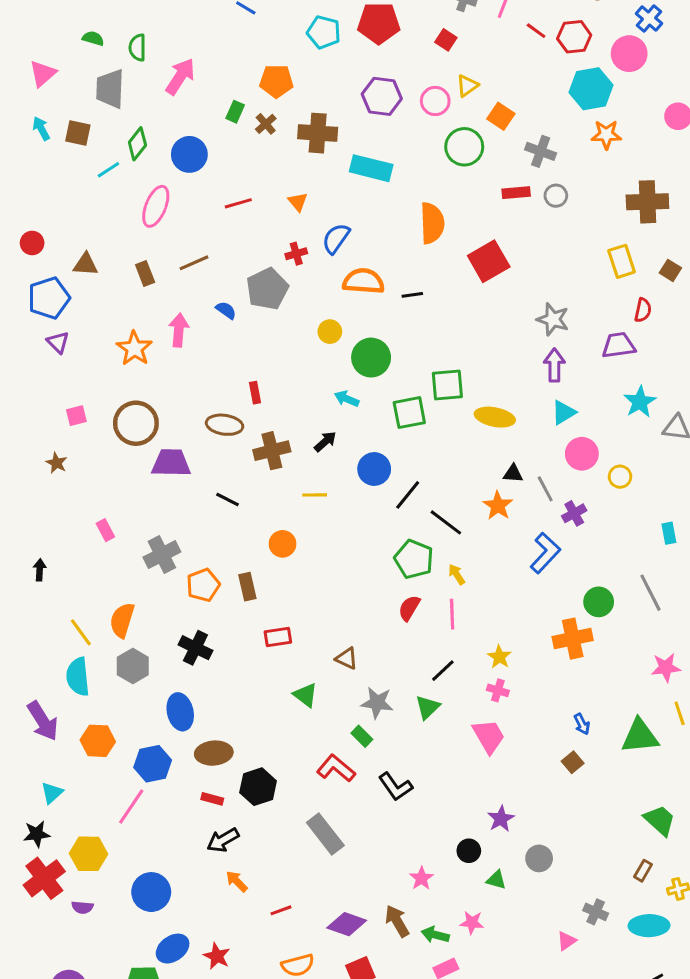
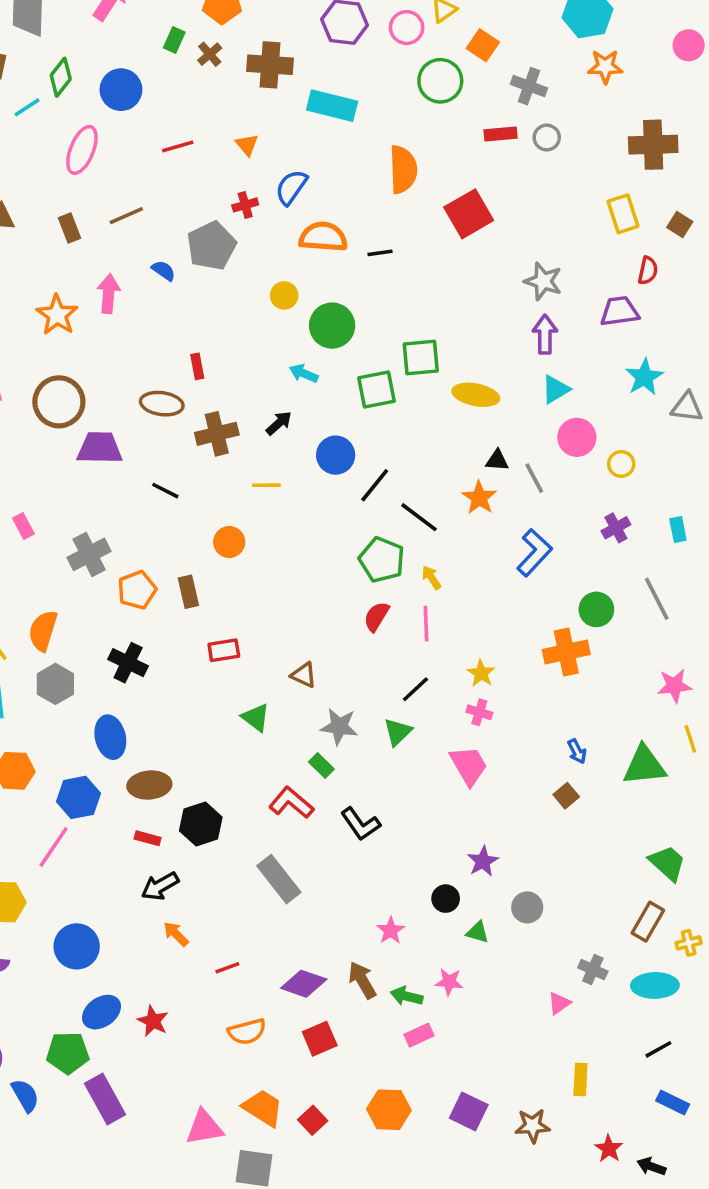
purple cross: (574, 513) -> (616, 528), moved
brown rectangle: (643, 871) -> (648, 922), size x1.5

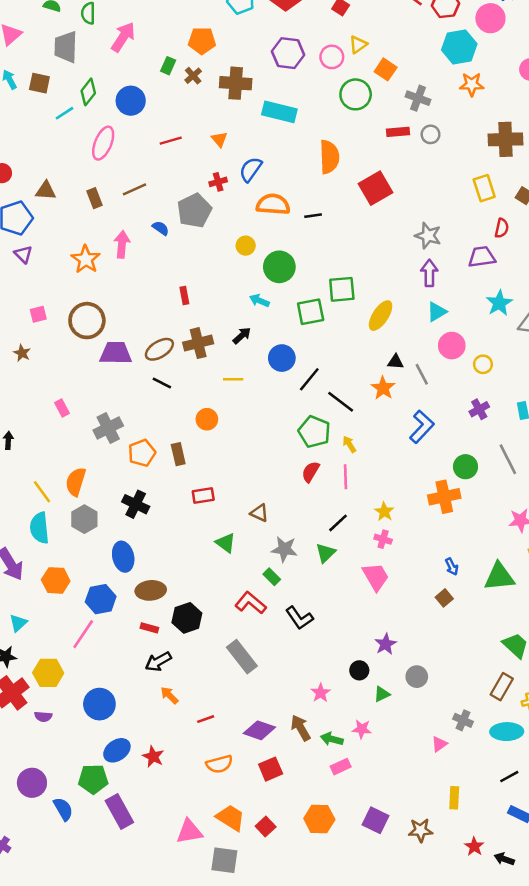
yellow ellipse: (476, 395) -> (381, 316), turned -68
brown ellipse: (162, 404) -> (159, 349), moved, turned -40
green triangle: (478, 932) -> (382, 694), turned -42

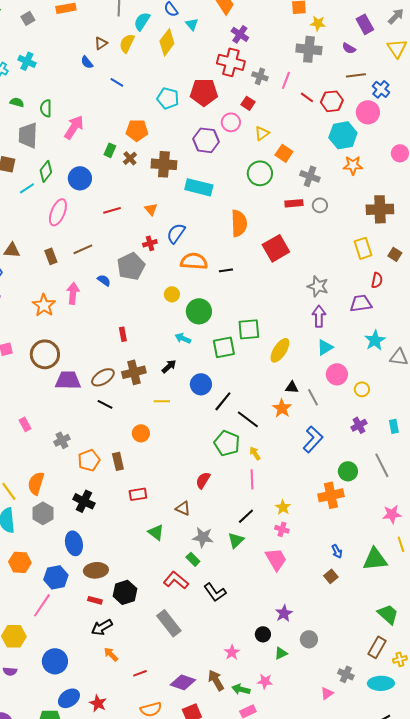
pink circle: (332, 57) -> (231, 122), moved
gray cross: (108, 428) -> (62, 440), size x0.7
red semicircle: (311, 472) -> (203, 480), moved

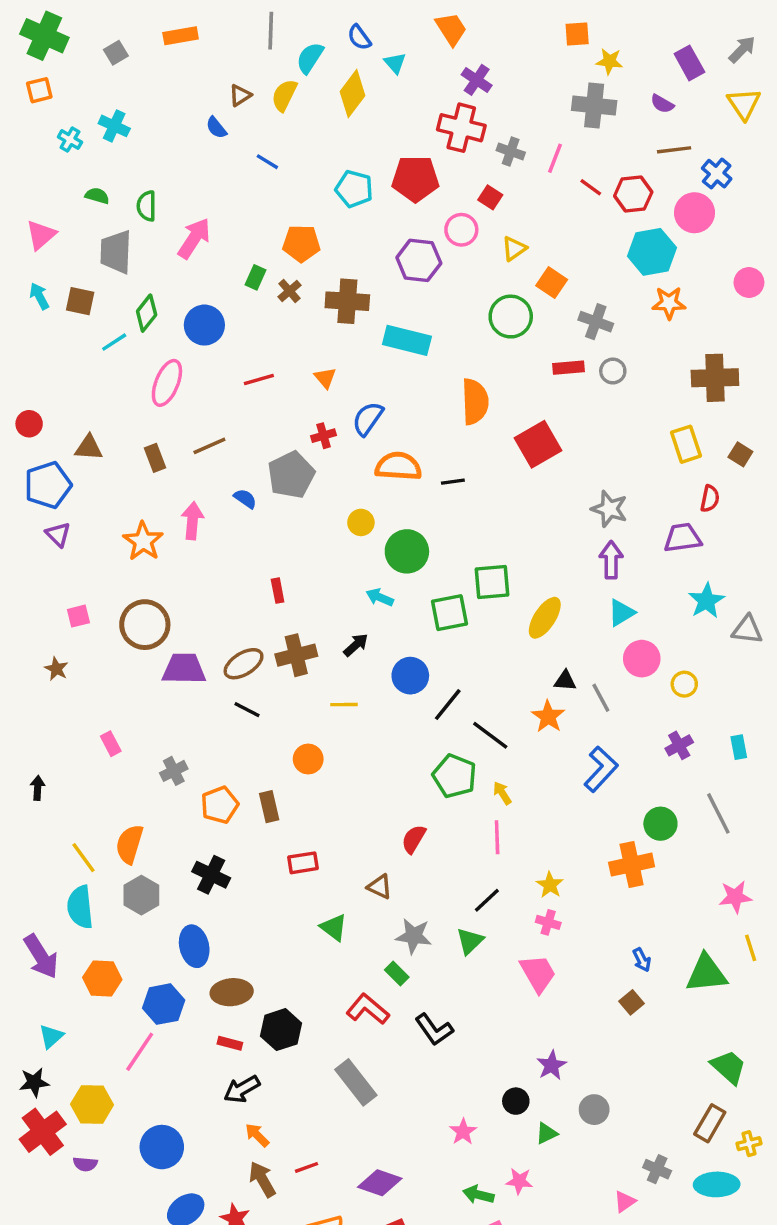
brown arrow: (216, 680) -> (262, 1179), moved

